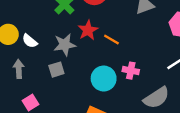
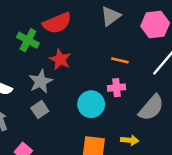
orange line: (111, 39) -> (120, 60), moved

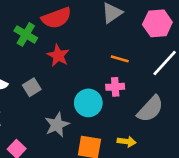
gray star: (41, 81) -> (57, 125), moved
gray square: (40, 109) -> (32, 87), moved

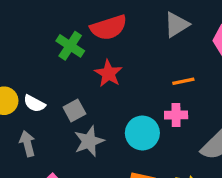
orange line: (120, 59) -> (183, 81), turned -30
gray star: (57, 125) -> (89, 141), moved

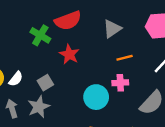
gray triangle: (177, 25) -> (112, 29), moved
white semicircle: (34, 104) -> (16, 79), turned -77
gray star: (89, 141) -> (39, 107), moved

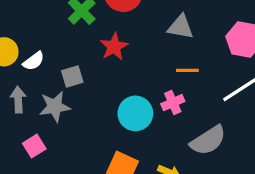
gray triangle: (112, 29) -> (181, 27), turned 30
pink cross: (120, 83) -> (173, 103), turned -35

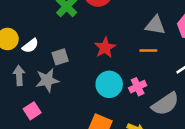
gray triangle: (181, 27) -> (155, 25), moved
red star: (114, 47) -> (105, 48), moved
pink cross: (173, 103) -> (138, 87), moved

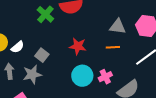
red star: (105, 48) -> (78, 46), turned -30
gray square: (60, 57) -> (42, 55), turned -32

